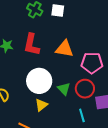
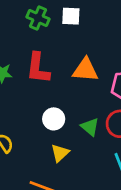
white circle: (39, 81) -> (54, 119), size x0.6

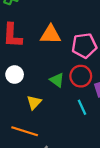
white circle: (54, 119) -> (15, 75), moved

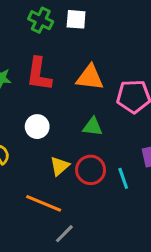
red circle: (81, 76) -> (91, 170), moved
green triangle: (57, 80) -> (93, 127), moved, turned -35

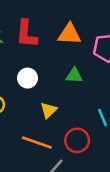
red circle: (91, 170) -> (77, 140), moved

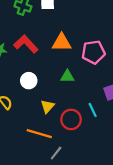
red L-shape: (26, 34) -> (26, 44), turned 135
red circle: (77, 140) -> (71, 119), moved

